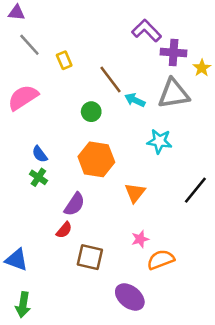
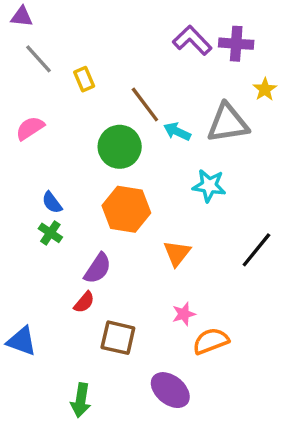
purple cross: (174, 52) -> (236, 44), moved
pink semicircle: (23, 98) -> (30, 128), size x0.7
green circle: (91, 112) -> (120, 147), size x1.6
green arrow: (23, 305) -> (81, 400), moved

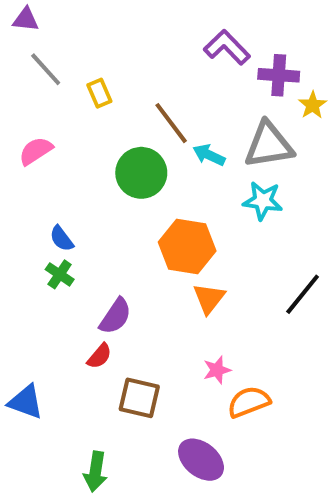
purple cross: (236, 44) -> (279, 75), moved
cyan star: (209, 186) -> (263, 201), moved
orange hexagon: (126, 209) -> (187, 247), moved

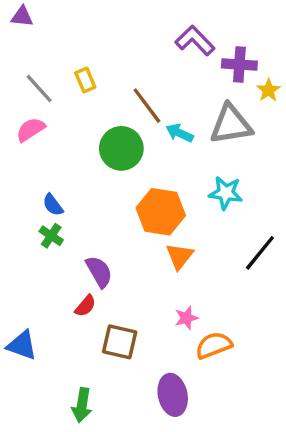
gray line: (46, 69) -> (39, 88), moved
cyan star: (263, 201) -> (226, 193), moved
purple semicircle: (115, 316) -> (99, 272), turned -64
purple ellipse: (201, 460) -> (173, 395), turned 39

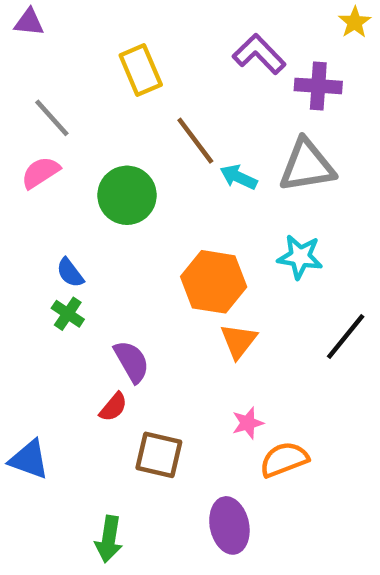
yellow rectangle: (85, 80) -> (141, 70), moved, size x1.5
yellow star: (269, 90) -> (355, 22), moved
green circle: (121, 148) -> (127, 195), moved

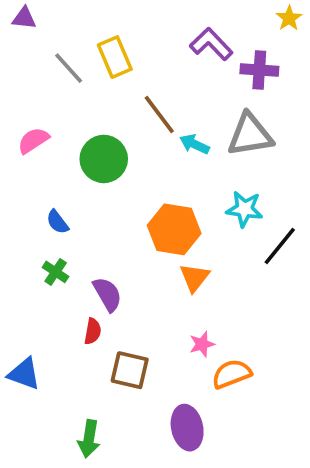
gray line: (52, 118) -> (69, 68), moved
green cross: (68, 314) -> (56, 272), moved
black line: (346, 336) -> (280, 246), moved
red semicircle: (113, 407) -> (93, 331), turned -30

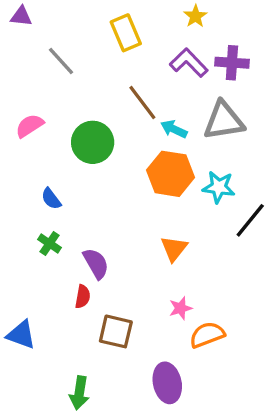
yellow star: (289, 18) -> (195, 16), moved
purple L-shape: (211, 44) -> (189, 63), moved
yellow rectangle: (115, 57) -> (126, 33), moved
orange hexagon: (174, 229) -> (171, 174), moved

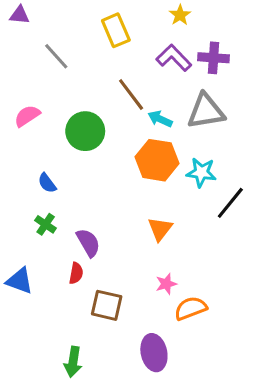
blue triangle: (21, 335) -> (20, 281), moved

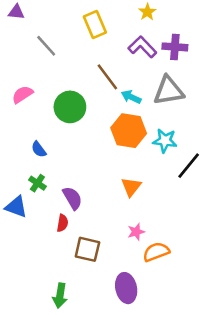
blue triangle: (20, 281) -> (16, 207), moved

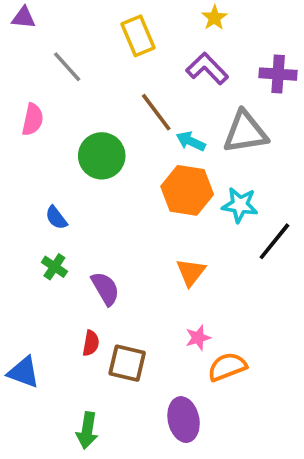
purple cross: (175, 47) -> (278, 74), moved
pink semicircle: (22, 94) -> (33, 119), moved, turned 135
blue triangle: (16, 207) -> (24, 372), moved
red semicircle: (62, 223) -> (91, 343), moved

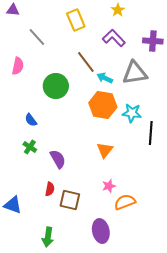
black line: (274, 241) -> (151, 133), turned -35

